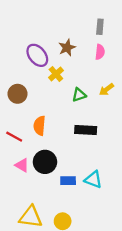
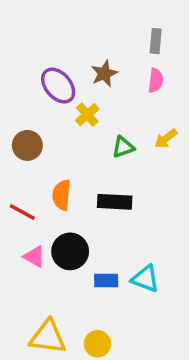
black rectangle: (86, 130) -> (115, 202), moved

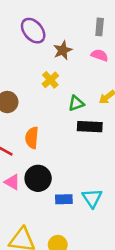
pink semicircle: (156, 80) -> (100, 55), turned -77
purple ellipse: (58, 86) -> (33, 31), moved
black rectangle: (115, 202) -> (90, 127), moved
cyan triangle: (145, 279) -> (92, 198), turned 35

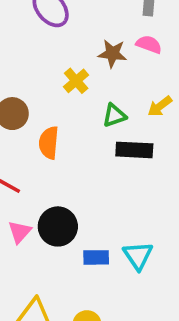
brown star: (63, 50) -> (112, 53), moved, turned 30
orange semicircle: (32, 138) -> (49, 143), moved
pink triangle: (12, 182) -> (20, 232), turned 42

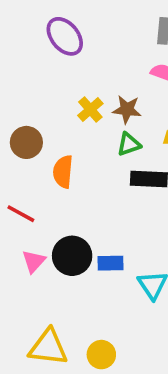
brown star: (112, 53) -> (127, 109), moved
blue rectangle: (96, 257) -> (110, 263), moved

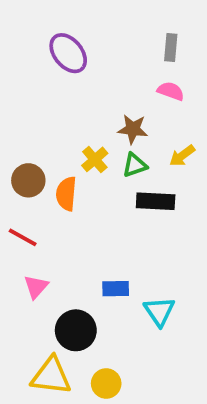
yellow cross: (90, 109) -> (95, 159), moved
brown circle: (26, 142) -> (28, 180), moved
black circle: (72, 256) -> (76, 330), moved

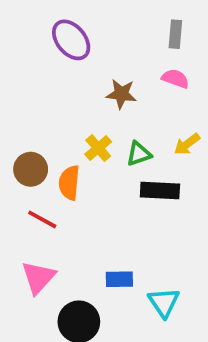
brown star: (133, 129) -> (121, 94), moved
red line: (23, 237) -> (42, 219), moved
pink triangle: (36, 287) -> (38, 277), size x1.4

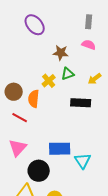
green triangle: (139, 154) -> (68, 74), moved
blue rectangle: (119, 279) -> (60, 149), size x1.5

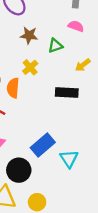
brown star: (61, 53) -> (29, 35), moved
green triangle: (68, 74) -> (55, 46), moved
blue rectangle: (60, 149) -> (43, 145), turned -40

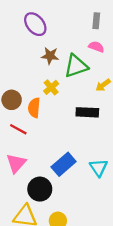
green triangle: (55, 46) -> (76, 66), size x1.6
cyan triangle: (69, 159) -> (99, 168), moved

